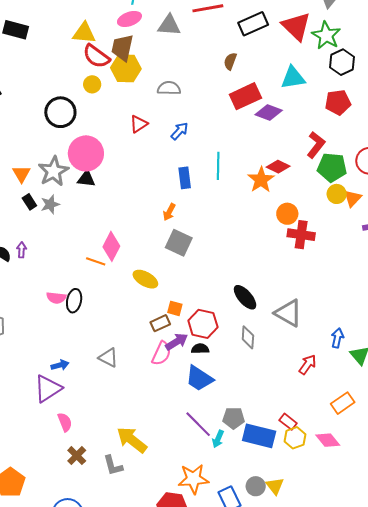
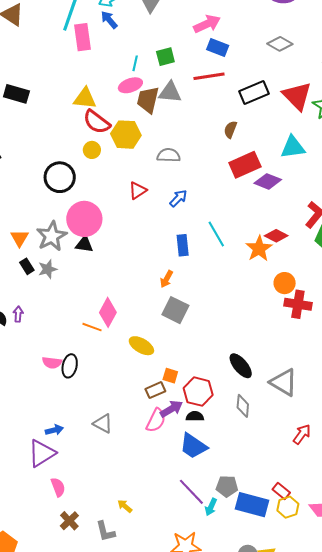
brown trapezoid: (122, 48) -> (148, 100), moved
cyan line: (218, 166) -> (216, 234), turned -32
yellow arrow: (132, 440) -> (125, 506), size x0.5

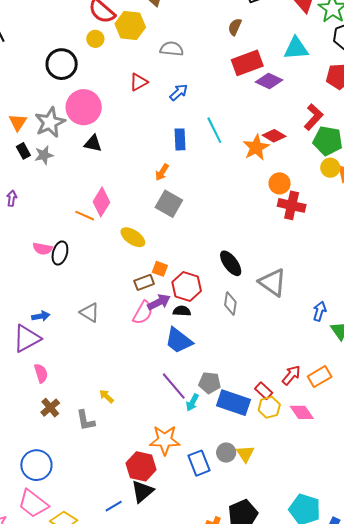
black triangle: (84, 244) -> (93, 143), moved
red arrow: (302, 434) -> (291, 375), moved

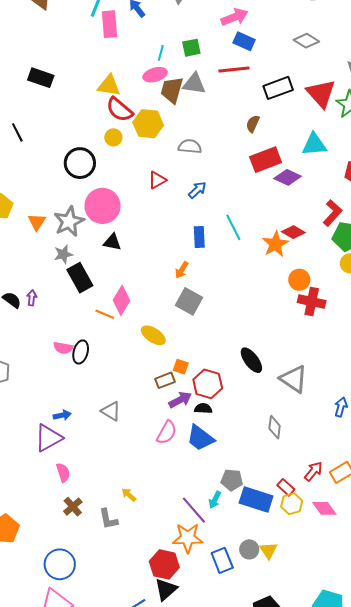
black rectangle: (23, 151) -> (80, 278), moved, size x1.8
gray diamond: (230, 303) -> (275, 427), moved
pink semicircle: (143, 313) -> (167, 432), moved
purple line: (174, 386) -> (194, 510), moved

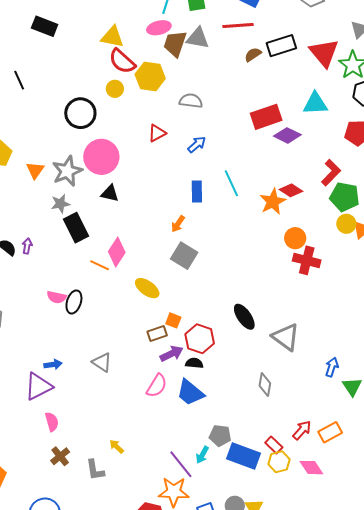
brown semicircle: (253, 124) -> (253, 55), moved, turned 30

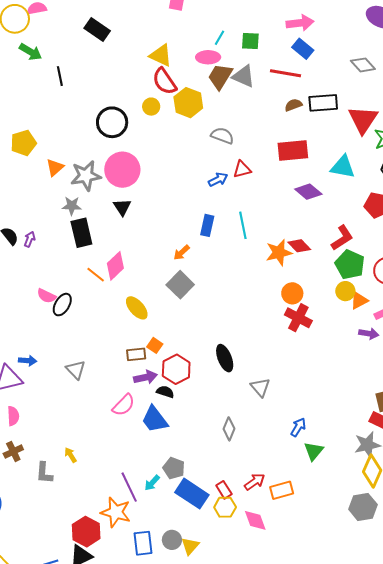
red rectangle: (266, 117) -> (293, 151), moved
red triangle: (157, 133) -> (242, 169), moved
black triangle: (110, 193) -> (122, 207), turned 30
gray triangle: (286, 337) -> (260, 387), size x0.7

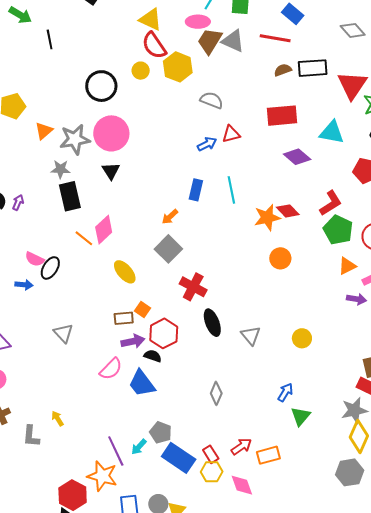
yellow circle: (345, 291) -> (302, 338), moved
red cross: (298, 318) -> (193, 287), moved
blue arrow: (28, 361) -> (24, 285), moved
gray triangle: (260, 387) -> (251, 335), moved

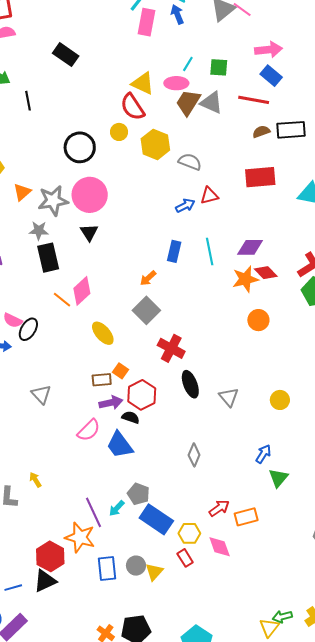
yellow triangle: (151, 19) -> (143, 83), moved
yellow hexagon: (178, 67) -> (155, 144), moved
purple diamond: (297, 157) -> (250, 247), moved, turned -40
red rectangle: (211, 454) -> (185, 558), moved

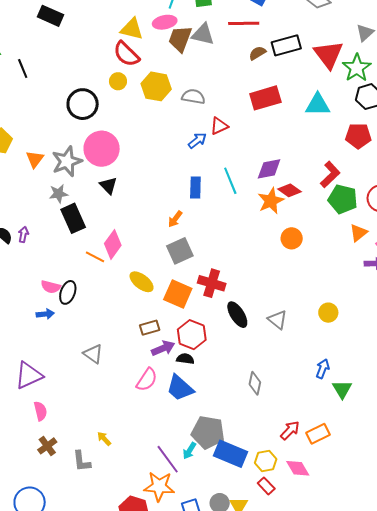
gray square: (146, 310) -> (180, 251), turned 32
orange square: (121, 371) -> (178, 294), moved, size x1.8
gray pentagon: (138, 494) -> (208, 432), size x1.5

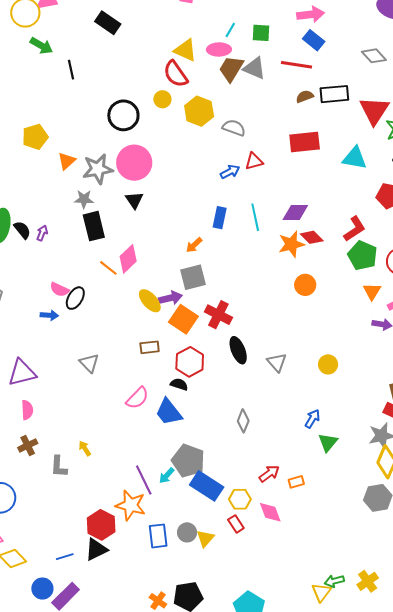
orange triangle: (358, 233) -> (372, 291), turned -30
purple arrow: (163, 348) -> (170, 298), moved
orange rectangle: (318, 434) -> (296, 482), size x0.7

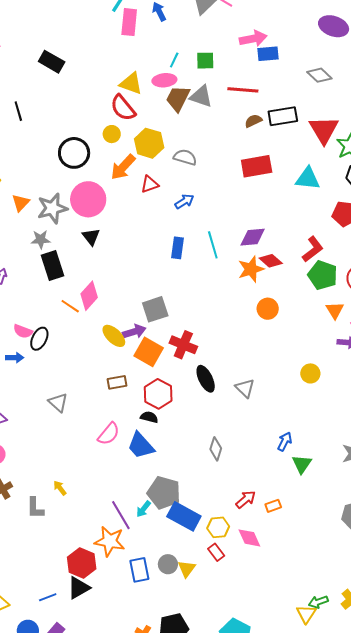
blue rectangle: (314, 40) -> (268, 54), moved, turned -40
red triangle: (254, 161) -> (150, 184), moved
orange arrow: (194, 245) -> (123, 167), moved, size x1.6
yellow circle: (328, 364) -> (310, 373), moved

